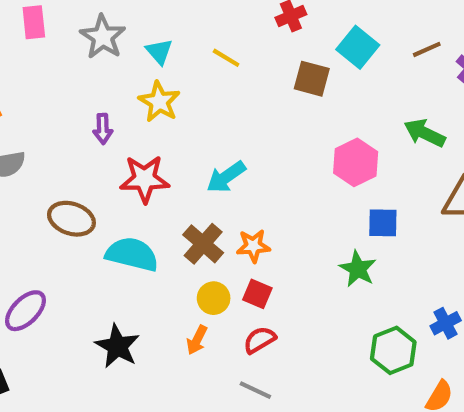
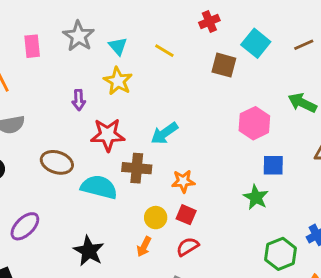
pink rectangle: (34, 22) -> (32, 46), moved
brown cross: (203, 244) -> (137, 168), moved, turned -36

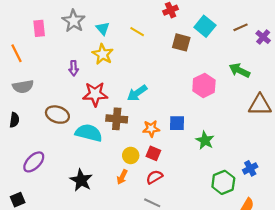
blue square: (273, 165) -> (177, 123), moved

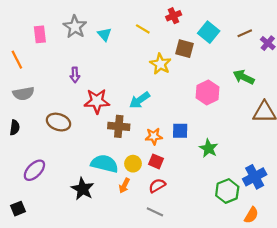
yellow line: (137, 32) -> (143, 29), moved
yellow star: (103, 54) -> (160, 64), moved
cyan semicircle: (89, 133) -> (105, 164), moved
blue cross: (250, 168) -> (255, 177), size x1.5

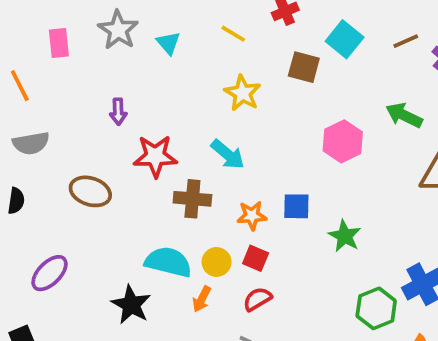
yellow star: (160, 64) -> (243, 93), moved
cyan arrow: (140, 100) -> (228, 154), turned -105

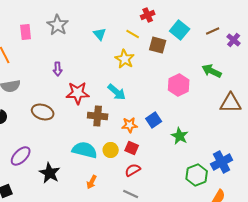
yellow line: (233, 34) -> (133, 34), moved
cyan triangle: (168, 43) -> (100, 34), moved
blue square: (296, 206) -> (154, 120), turned -35
orange arrow: (202, 299) -> (92, 182), moved
black star: (131, 305) -> (50, 173), moved

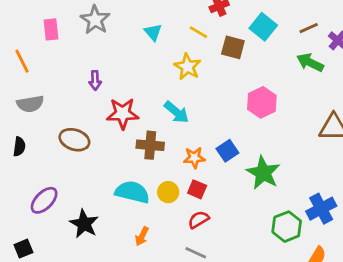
green arrow: (212, 71) -> (310, 63), moved
green star: (180, 136) -> (263, 173), size x1.4

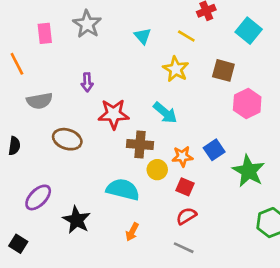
brown square: (233, 47) -> (223, 70), moved
gray semicircle: (30, 104) -> (39, 101), moved
yellow circle: (168, 192) -> (157, 170), moved
black square: (23, 249) -> (18, 244), turned -36

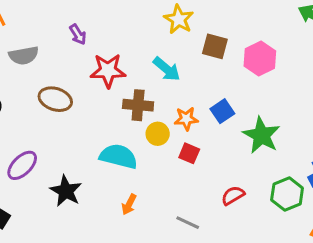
brown square: (223, 70) -> (215, 46), moved
purple arrow: (87, 82) -> (78, 34), turned -30
red semicircle: (186, 216) -> (233, 195), moved

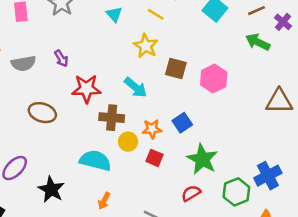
gray semicircle: (24, 55) -> (23, 63), moved
green star: (261, 135) -> (202, 159), moved

